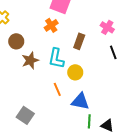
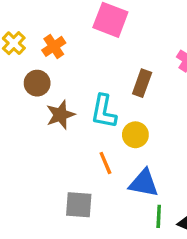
orange cross: (51, 25) -> (54, 46), moved
gray square: (25, 115) -> (79, 205), moved, turned -30

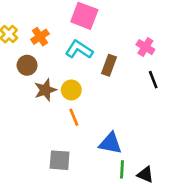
cyan L-shape: (104, 111) -> (79, 50), moved, turned 112
yellow circle: (135, 135) -> (71, 90), moved
orange line: (105, 163) -> (74, 117), moved

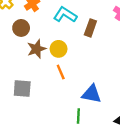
gray square: (60, 160) -> (22, 89), moved
green line: (122, 169) -> (78, 116), moved

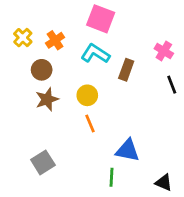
brown star: (37, 49) -> (47, 99), moved
gray square: (22, 89) -> (43, 162), moved, turned -36

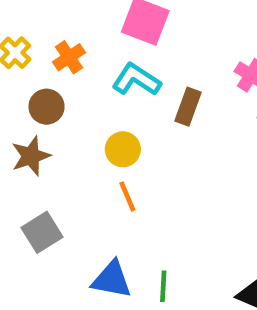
brown star: (47, 99) -> (31, 156), moved
blue triangle: (128, 150) -> (112, 280), moved
gray square: (43, 162) -> (42, 232), moved

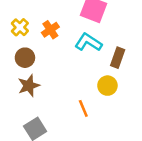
brown circle: (47, 107) -> (25, 58), moved
yellow circle: (123, 149) -> (107, 86), moved

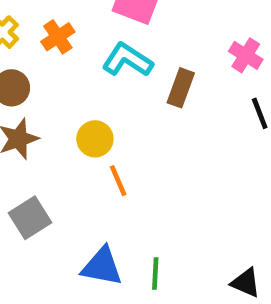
yellow circle: (107, 86) -> (95, 139), moved

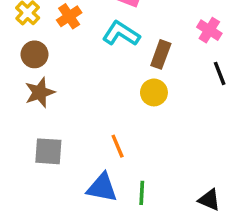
yellow circle: (95, 139) -> (154, 92), moved
orange line: (118, 181) -> (118, 146), moved
gray square: (30, 218) -> (48, 151), turned 36

